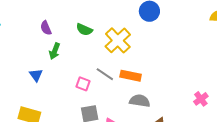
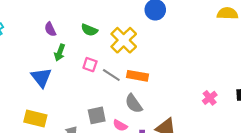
blue triangle: (36, 75) -> (41, 77), size x1.5
pink square: (83, 84) -> (90, 65), moved
gray semicircle: (140, 101) -> (134, 104), moved, turned -132

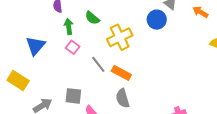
green arrow: (60, 52) -> (69, 26), moved, turned 133
pink square: (90, 65) -> (73, 47), moved
gray semicircle: (134, 104) -> (123, 98), moved

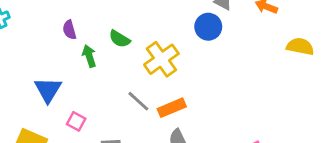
pink square: (73, 47) -> (76, 121), moved
orange rectangle: (121, 73) -> (172, 108), turned -42

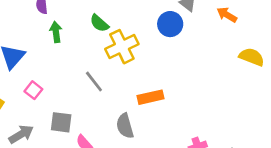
green semicircle: (120, 39) -> (99, 23), moved
orange rectangle: (172, 108) -> (151, 97), moved

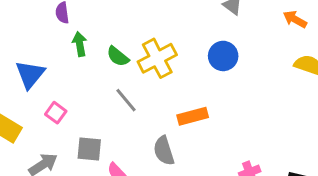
orange arrow: (227, 15) -> (295, 19), moved
green semicircle: (99, 23) -> (118, 56), moved
blue circle: (170, 24) -> (223, 56), moved

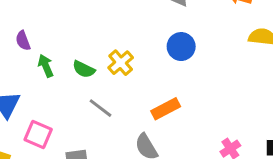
yellow cross: (157, 58) -> (121, 63), size x0.7
pink square: (56, 113) -> (38, 135), size x1.4

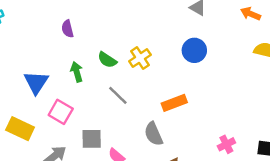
purple semicircle: (23, 41) -> (67, 29), moved
green arrow: (46, 66) -> (77, 72), moved

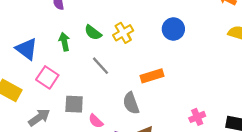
blue triangle: (36, 82) -> (27, 49), turned -30

